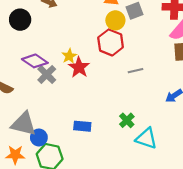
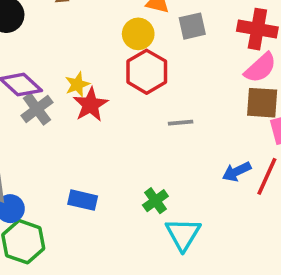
yellow circle: (115, 20) -> (138, 34), moved
cyan triangle: (146, 138) -> (183, 234), turned 35

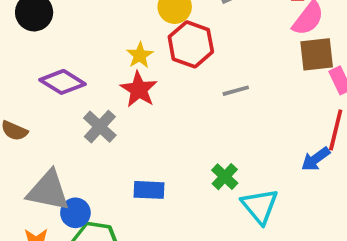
yellow star: (77, 84) -> (140, 55), moved
gray cross: (37, 109) -> (100, 127), moved
blue arrow: (237, 172) -> (316, 159), moved

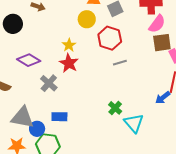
red hexagon: (191, 44) -> (110, 38), moved
blue rectangle: (149, 190) -> (59, 117), moved

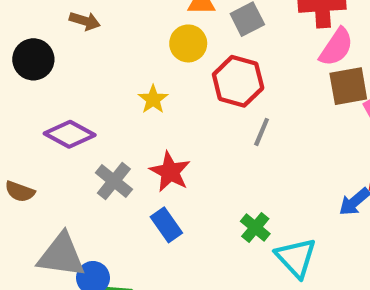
red star: (69, 63) -> (170, 172), moved
gray line: (120, 63) -> (262, 132), turned -48
blue rectangle: (59, 117) -> (166, 225), moved, turned 56

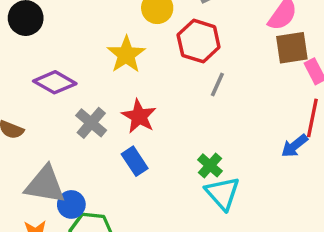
yellow star: (153, 99) -> (126, 55), size x1.5
cyan triangle: (296, 258) -> (222, 193), moved

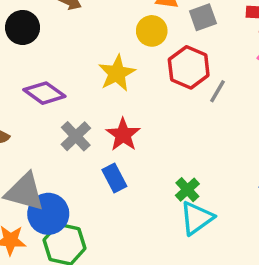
gray line: (217, 85) -> (217, 91), moved
cyan triangle: (222, 193) -> (197, 218), turned 30
blue circle: (71, 204) -> (48, 214), size x1.5

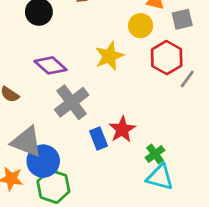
red star: (123, 135) -> (122, 129), moved
gray cross: (76, 136) -> (72, 102), size x1.4
cyan triangle: (197, 218) -> (160, 177), turned 44

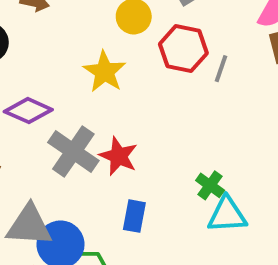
red star: (122, 129) -> (118, 156), moved
blue rectangle: (98, 139) -> (134, 216), moved, turned 50

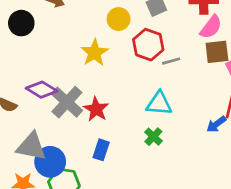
gray line: (221, 69) -> (171, 61), turned 48
purple diamond: (28, 111) -> (42, 90), moved
cyan triangle: (227, 215) -> (159, 103), moved

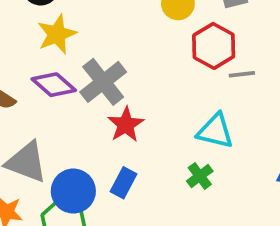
yellow star: (95, 53) -> (57, 34), moved
gray cross: (67, 102) -> (103, 82), moved
blue circle: (50, 162) -> (73, 191), moved

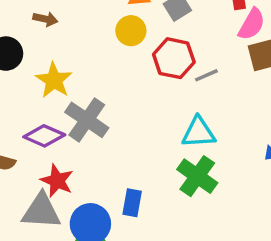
yellow star: (57, 34) -> (54, 80), moved
red star: (126, 125) -> (57, 181), moved
green cross: (200, 176) -> (197, 176), size x1.6

